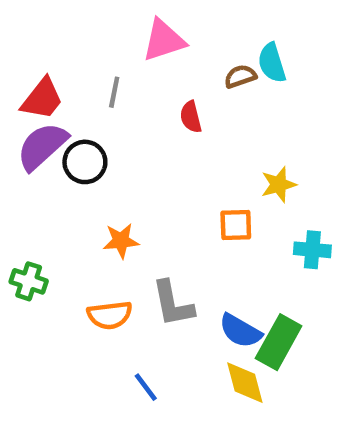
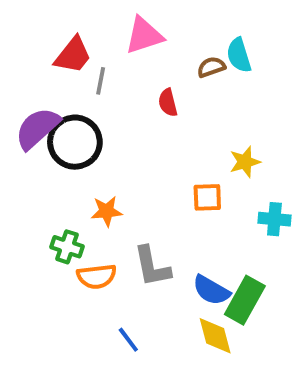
red trapezoid: (42, 99) -> (73, 55), moved
black circle: (85, 162) -> (75, 142), size x1.4
green cross: (29, 281) -> (67, 247), moved

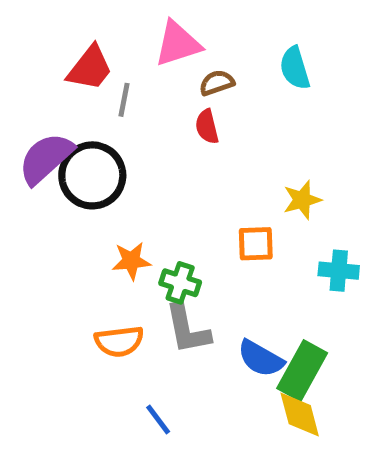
brown semicircle: (211, 67) -> (217, 83), moved
green cross: (67, 247) -> (180, 283), moved
yellow diamond: (215, 336) -> (300, 415), moved

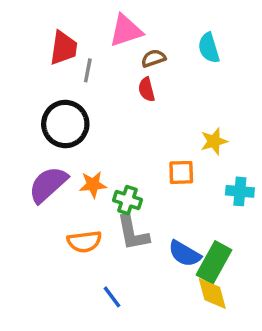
red trapezoid: (90, 68) -> (64, 48), turned -30
purple semicircle: (46, 158) -> (48, 185), moved

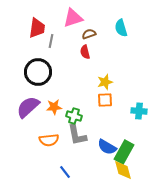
yellow star: (214, 141) -> (105, 82), moved

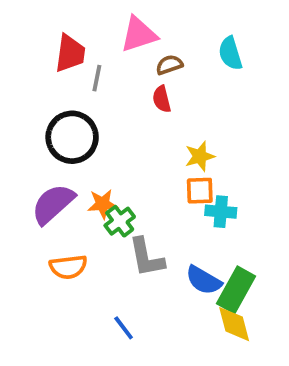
cyan cross: (139, 111) -> (221, 212), moved
green cross: (74, 116) -> (120, 221), moved, turned 35
orange semicircle: (49, 140) -> (68, 267), moved

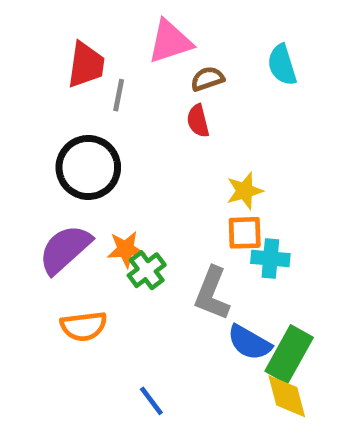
gray L-shape: (146, 257) -> (212, 294), moved, turned 33

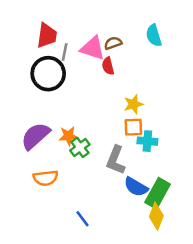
pink triangle: (170, 41) -> (93, 48), moved, turned 36
black circle: (88, 167) -> (48, 74), moved
yellow diamond: (287, 396) -> (156, 216), turned 36

